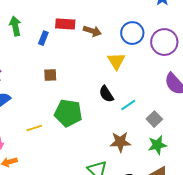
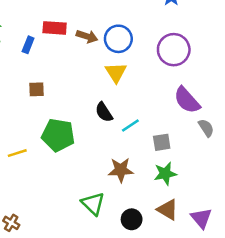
blue circle: (132, 33) -> (118, 39), moved
gray square: (154, 119) -> (162, 142), turned 35

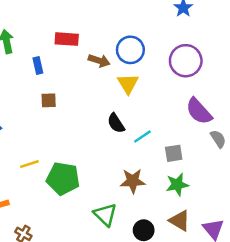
brown arrow: (87, 36) -> (99, 61), moved
blue rectangle: (28, 45) -> (38, 65), moved, turned -35
green pentagon: (58, 135) -> (63, 179), moved

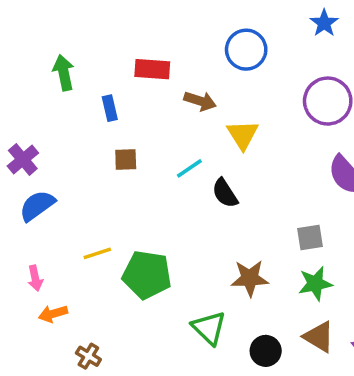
blue circle: (130, 50) -> (246, 50), moved
cyan line: (142, 136) -> (189, 168), moved

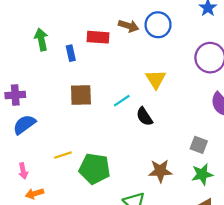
brown arrow: (200, 101) -> (129, 26), moved
blue rectangle: (110, 108) -> (71, 53), moved
purple cross: (23, 160) -> (15, 95), turned 36
brown square: (126, 160) -> (81, 95), size x1.5
gray square: (310, 237) -> (199, 145), turned 30

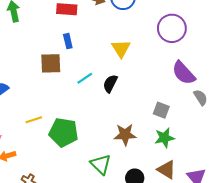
blue rectangle: (71, 53) -> (68, 41), moved
cyan line: (122, 101) -> (85, 78), moved
black semicircle: (144, 117) -> (110, 84), turned 60

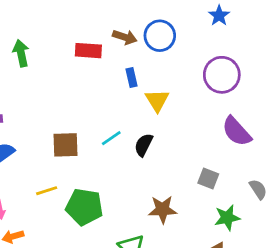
blue rectangle: (68, 41) -> (132, 77), moved
brown square: (51, 63) -> (65, 145), moved
gray semicircle: (201, 97) -> (258, 189), moved
green star: (164, 138) -> (227, 218), moved

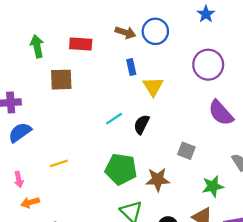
red rectangle: (88, 51) -> (81, 44), moved
brown square: (65, 145) -> (61, 80), moved
gray square: (208, 179) -> (186, 151), moved
green pentagon: (84, 207) -> (121, 169), moved

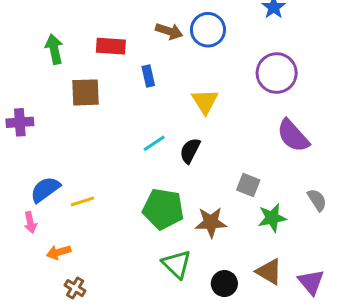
blue rectangle: (131, 67) -> (148, 76), moved
blue semicircle: (20, 132) -> (45, 189), moved
green star: (213, 186) -> (272, 218), moved
orange arrow: (30, 202) -> (59, 252), moved

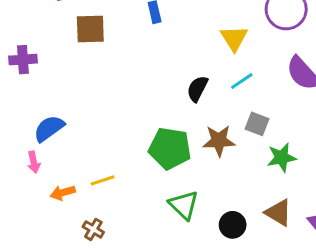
yellow triangle: (205, 101) -> (234, 38), moved
cyan line: (154, 143) -> (242, 81), moved
yellow line: (83, 201) -> (103, 180), moved
brown star: (211, 222) -> (219, 141), moved
brown cross: (75, 288) -> (93, 229), moved

